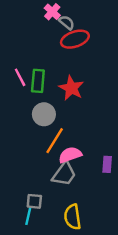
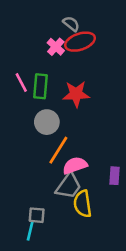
pink cross: (52, 12) -> (56, 47), moved
red star: (71, 88) -> (76, 94), turned -30
yellow semicircle: (73, 217) -> (83, 204), moved

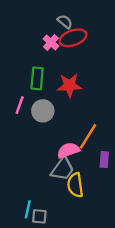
pink line: (21, 82) -> (20, 105), moved, turned 48
orange line: (58, 150) -> (88, 136), moved
gray square: (37, 215) -> (39, 216), moved

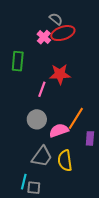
green rectangle: (37, 78) -> (18, 61), moved
pink line: (20, 105) -> (42, 89), moved
gray circle: (43, 111) -> (37, 119), moved
gray trapezoid: (63, 169) -> (42, 157), moved

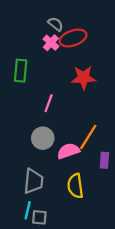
gray semicircle: (56, 19) -> (56, 24), moved
red star: (60, 74) -> (84, 78), moved
gray trapezoid: (42, 157) -> (33, 181), moved, turned -30

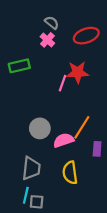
red ellipse: (73, 38) -> (86, 36), moved
green rectangle: (21, 71) -> (19, 66), turned 72
pink line: (49, 103) -> (63, 83), moved

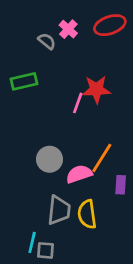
gray semicircle: (52, 23) -> (47, 41), moved
red ellipse: (86, 36) -> (110, 25), moved
pink cross: (47, 40) -> (68, 29), moved
gray trapezoid: (31, 168) -> (59, 210), moved

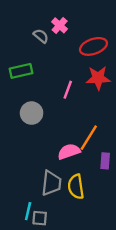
red ellipse: (110, 25) -> (93, 46), moved
red star: (96, 89) -> (98, 78), moved
gray circle: (50, 159) -> (32, 113), moved

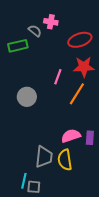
pink cross: (60, 25) -> (51, 22), turned -32
green rectangle: (21, 71) -> (18, 46), moved
orange line: (89, 138) -> (77, 94), moved
pink semicircle: (69, 152) -> (71, 136), moved

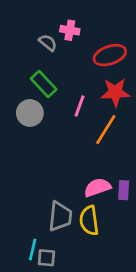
green rectangle: (18, 46) -> (44, 84), moved, turned 60
gray circle: (27, 97) -> (30, 113), moved

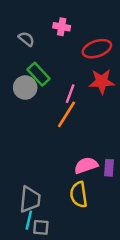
gray semicircle: (48, 43) -> (26, 39), moved
gray circle: (30, 113) -> (25, 88), moved
orange line: (106, 130) -> (66, 114), moved
gray trapezoid: (60, 216) -> (30, 199), moved

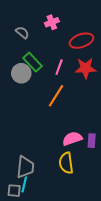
pink cross: (62, 27) -> (52, 22), turned -32
pink line: (70, 94) -> (59, 67), moved
gray square: (41, 227) -> (14, 191), moved

